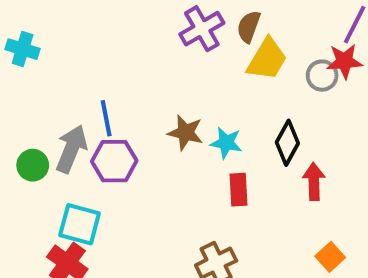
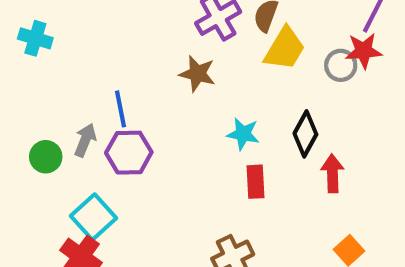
brown star: (186, 133) -> (197, 74), moved
gray arrow: (71, 149) -> (85, 140), size x0.7
cyan square: (80, 224) -> (93, 217), turned 33

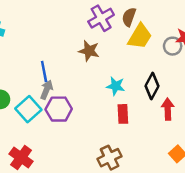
gray arrow: (85, 140) -> (47, 90), moved
purple hexagon: (129, 153) -> (59, 109), moved
cyan square: (93, 217) -> (28, 109), moved

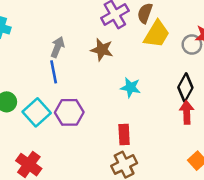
black diamond: (152, 86) -> (185, 88), moved
gray arrow: (47, 90) -> (57, 47), moved
red rectangle: (123, 114) -> (124, 135), moved

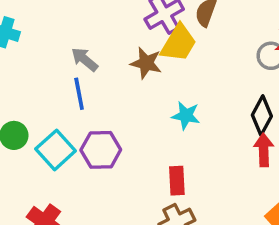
yellow trapezoid: (157, 34) -> (179, 43), moved
gray arrow: (57, 47) -> (85, 59), turned -72

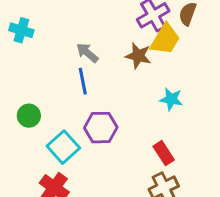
cyan square: (56, 150) -> (63, 147), moved
red rectangle: (177, 181) -> (164, 153), turned -30

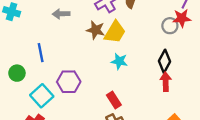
yellow trapezoid: (165, 39) -> (115, 32), moved
gray arrow: (87, 53) -> (61, 14), moved, turned -42
blue line: (83, 81) -> (41, 53), moved

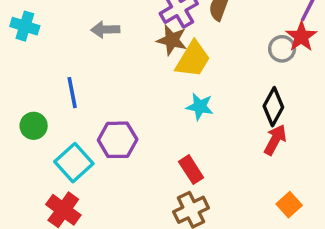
red star: (182, 18) -> (301, 37), turned -30
brown star: (96, 30) -> (172, 40), moved
red arrow: (166, 82) -> (275, 140), turned 30

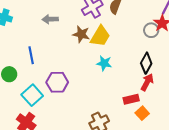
brown star: (172, 40) -> (81, 34), moved
red rectangle: (191, 170) -> (131, 99), moved, turned -70
orange square: (289, 205) -> (142, 113), moved

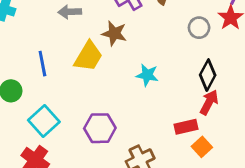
gray circle: (151, 30) -> (199, 28), moved
yellow trapezoid: (100, 36) -> (88, 56), moved
purple hexagon: (57, 82) -> (100, 128), moved

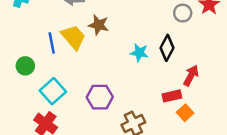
brown star: (114, 33) -> (99, 25), moved
yellow trapezoid: (88, 56) -> (73, 37), moved, turned -72
black diamond: (208, 75) -> (167, 48), moved

